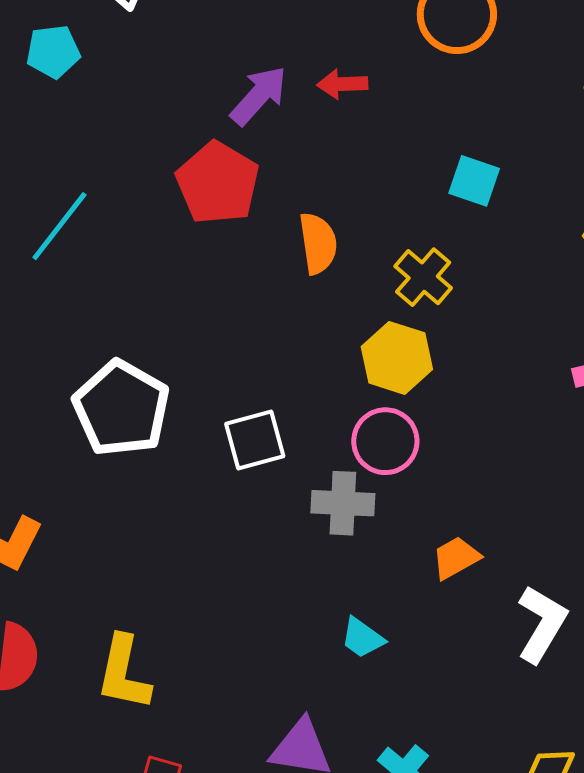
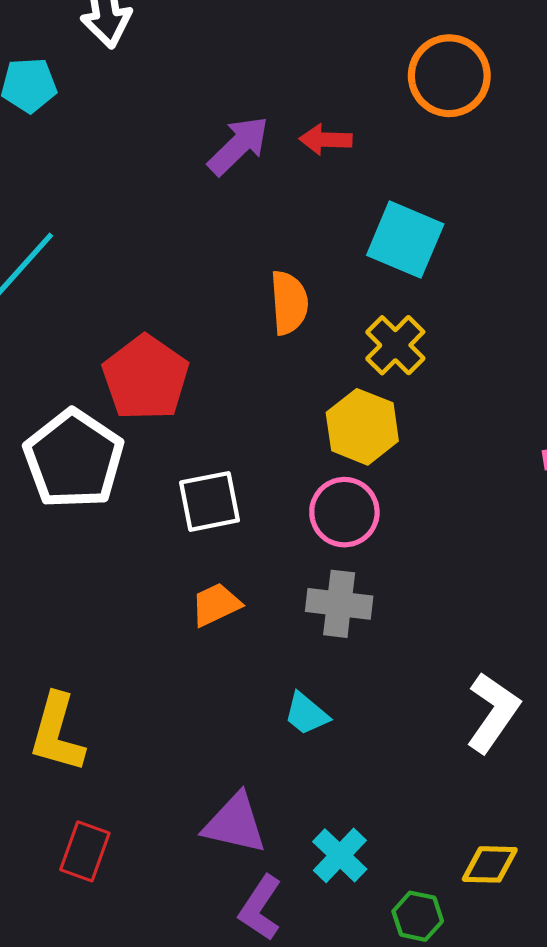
cyan square: (474, 181) -> (405, 240), moved, size x1.4
red pentagon: (218, 183) -> (146, 378), moved
gray cross: (343, 503) -> (339, 604), moved
orange trapezoid: (456, 558) -> (216, 605), moved

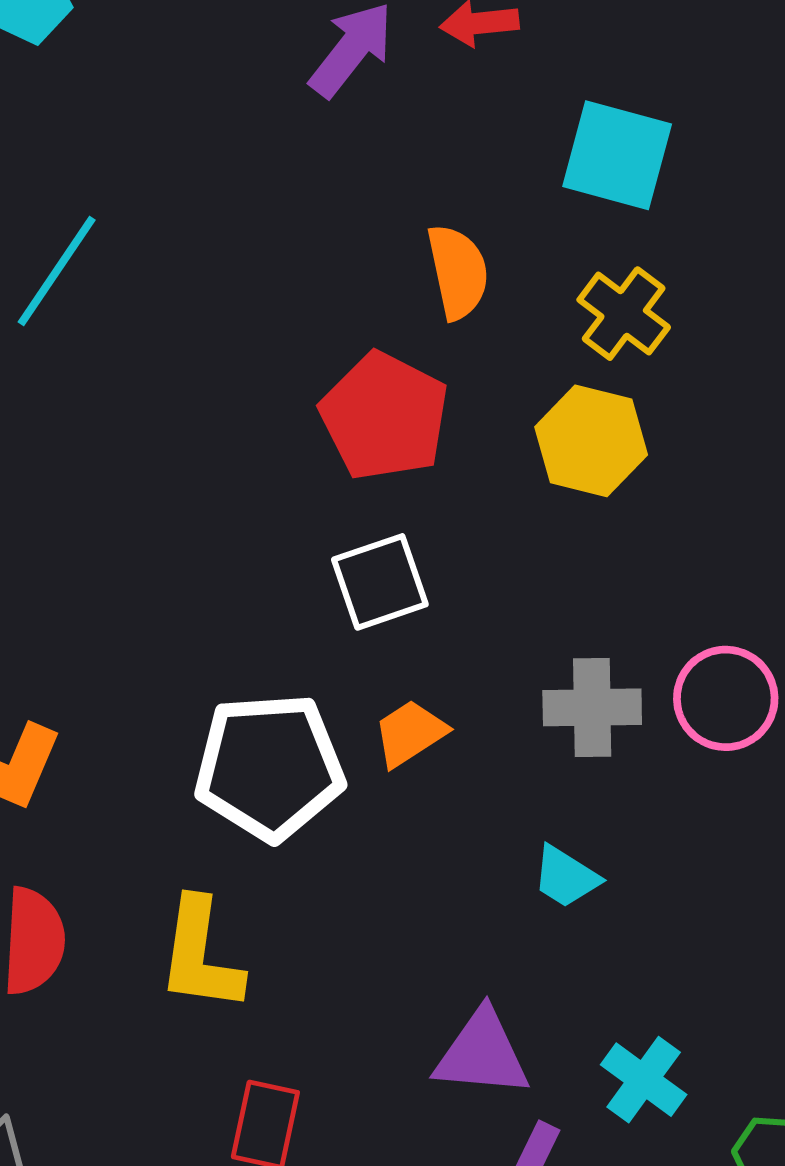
red pentagon: (146, 378) -> (384, 416), moved
white pentagon: (74, 459) -> (269, 767), moved, turned -30
pink circle: (344, 512) -> (726, 698), moved

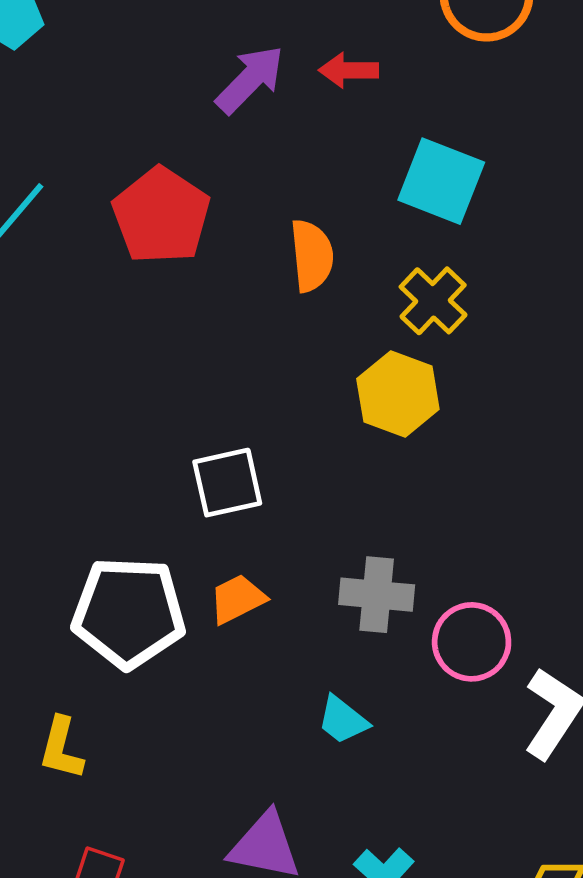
red pentagon: (384, 416) -> (161, 216), moved
pink circle: (726, 698) -> (472, 642), moved
yellow L-shape: (200, 955) -> (61, 748), size x0.7

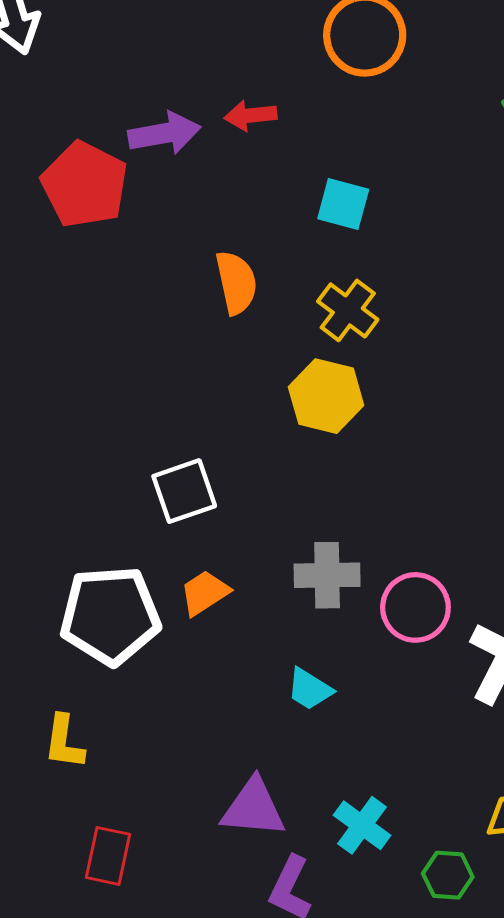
purple arrow: (250, 79) -> (164, 133), turned 42
cyan square: (441, 181) -> (343, 204), size x0.7
red pentagon: (161, 216) -> (85, 185), moved

